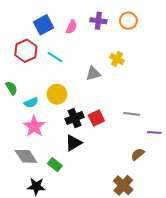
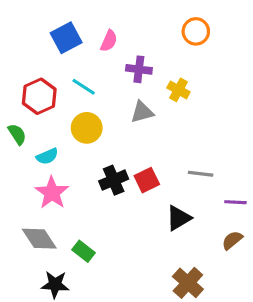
purple cross: (98, 21) -> (139, 69), moved
red hexagon: (26, 51) -> (39, 96), moved
yellow circle: (57, 94) -> (87, 128), moved
black triangle: (74, 143) -> (178, 218), moved
brown semicircle: (138, 154) -> (232, 240), moved

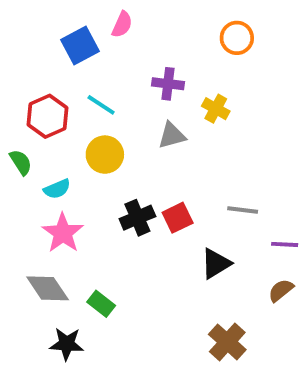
pink semicircle: (109, 41) -> (122, 24), moved

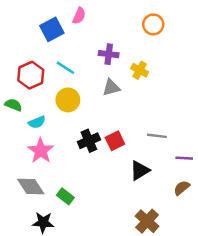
green semicircle: (21, 162) -> (13, 105), turned -35

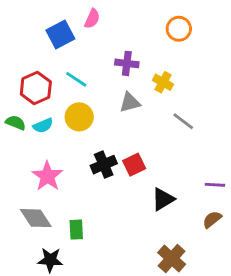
cyan semicircle: (37, 122) -> (43, 126), moved
gray line: (157, 136) -> (183, 121), moved, turned 30
green rectangle: (65, 196) -> (76, 230), turned 49

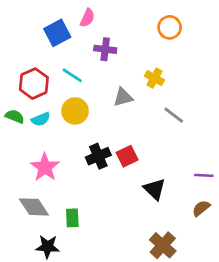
purple cross: (127, 63) -> (105, 49), moved
black triangle: (163, 199) -> (155, 189), turned -45

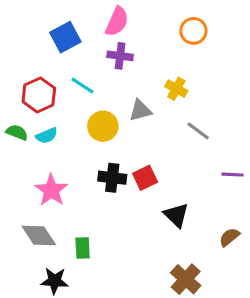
pink semicircle: (87, 18) -> (117, 22), moved, size x1.4
yellow circle: (75, 111) -> (103, 126), moved
black cross: (98, 156) -> (112, 178), turned 30
purple line: (204, 175) -> (233, 175), moved

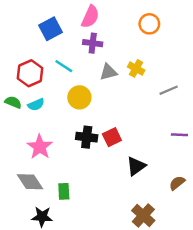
gray triangle: (140, 111) -> (108, 72), moved
gray line: (198, 131) -> (169, 90), moved, turned -60
black triangle: (176, 215) -> (136, 166), turned 40

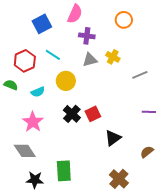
purple cross: (93, 43) -> (87, 36), moved
cyan semicircle: (36, 105) -> (38, 92), moved
black cross: (87, 137) -> (72, 114), turned 36
green rectangle: (64, 191) -> (64, 171), moved, size x1.5

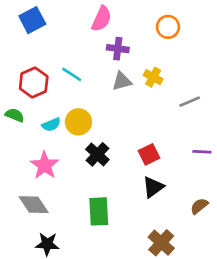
blue square: (42, 24) -> (32, 20), moved
yellow circle: (66, 81) -> (78, 122), moved
red square: (93, 114) -> (149, 154), moved
green rectangle: (64, 171) -> (99, 211), moved

